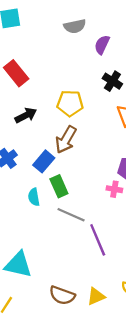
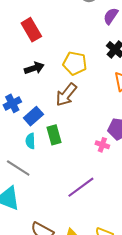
blue rectangle: (44, 161) -> (33, 116), moved
gray line: (71, 215) -> (18, 168), moved
purple line: (98, 240) -> (81, 187), turned 68

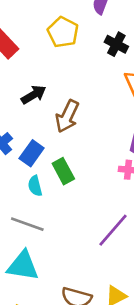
yellow pentagon: (75, 63) -> (63, 32), moved, turned 30
black arrow: (34, 68) -> (34, 95), moved

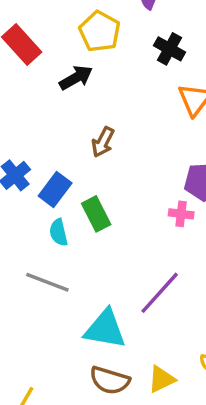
black arrow: (34, 95) -> (76, 78), moved
brown arrow: (67, 116) -> (103, 142), size x0.7
cyan triangle: (23, 266) -> (105, 329), moved

